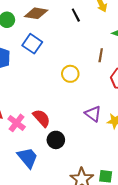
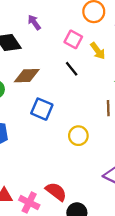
blue square: (32, 44) -> (42, 109), moved

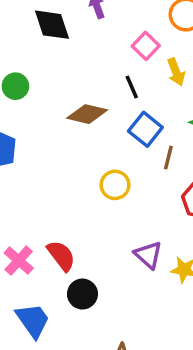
brown diamond: (27, 76) -> (87, 114), moved
blue square: (42, 109) -> (145, 129), moved

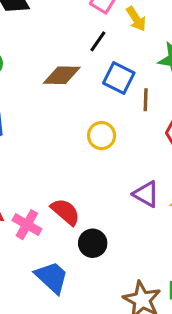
black line: (132, 87) -> (98, 41), turned 70

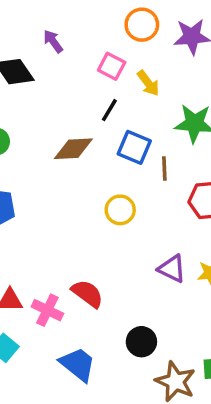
black circle: (93, 243) -> (141, 342), moved

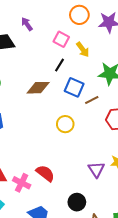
brown line: (164, 168) -> (92, 100), turned 64
purple triangle: (172, 269) -> (96, 169), moved, turned 30

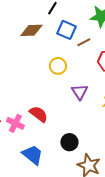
purple triangle: (96, 169) -> (80, 92), moved

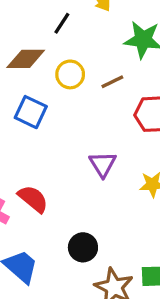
blue square: (67, 30) -> (31, 112), moved
yellow circle: (58, 66) -> (70, 74), moved

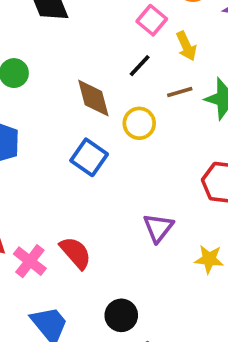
brown diamond: (26, 59) -> (93, 98), turned 66
brown line: (112, 82) -> (180, 92), moved

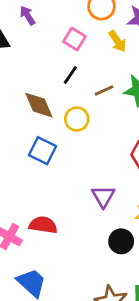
yellow arrow: (186, 46) -> (117, 41), moved
red semicircle: (76, 253) -> (43, 225), turned -32
black circle: (121, 315) -> (121, 241), moved

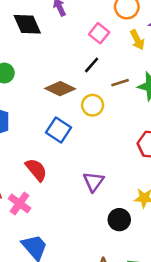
brown diamond: (39, 105) -> (60, 89), turned -48
purple triangle: (103, 196) -> (94, 182), moved
red semicircle: (43, 225) -> (36, 170), moved, turned 35

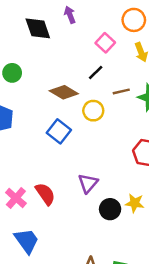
red semicircle: (36, 170) -> (45, 194), moved
black circle: (119, 220) -> (110, 209), moved

